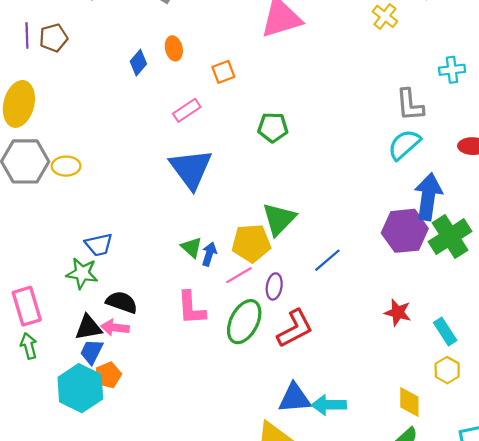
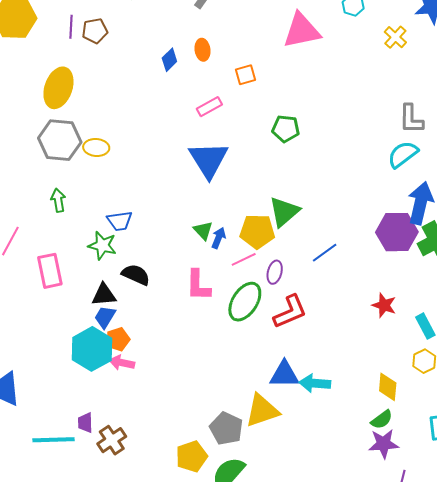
pink arrow: (115, 328) -> (122, 363), moved
green arrow: (29, 346) -> (58, 200), moved

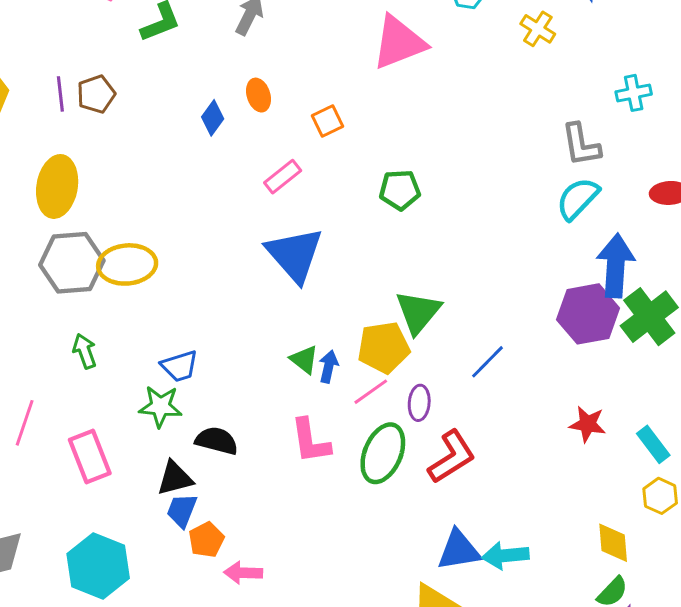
yellow ellipse: (96, 147) -> (127, 264), size x1.5
cyan hexagon: (92, 349) -> (98, 566), moved
pink arrow: (122, 363) -> (243, 573), moved

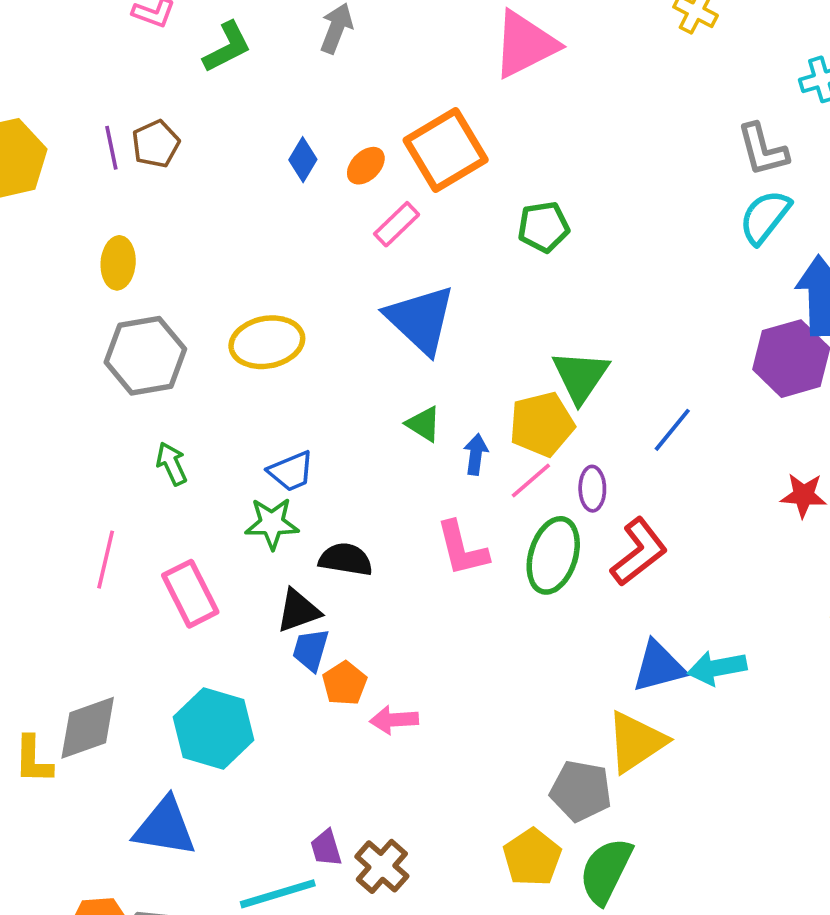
orange ellipse: (259, 95) -> (366, 166), moved, turned 68
orange square: (328, 121) -> (446, 150), size x2.0
yellow ellipse: (57, 186) -> (118, 263), size x0.7
yellow ellipse: (127, 264) -> (267, 342), moved
green triangle: (304, 360) -> (424, 424), moved

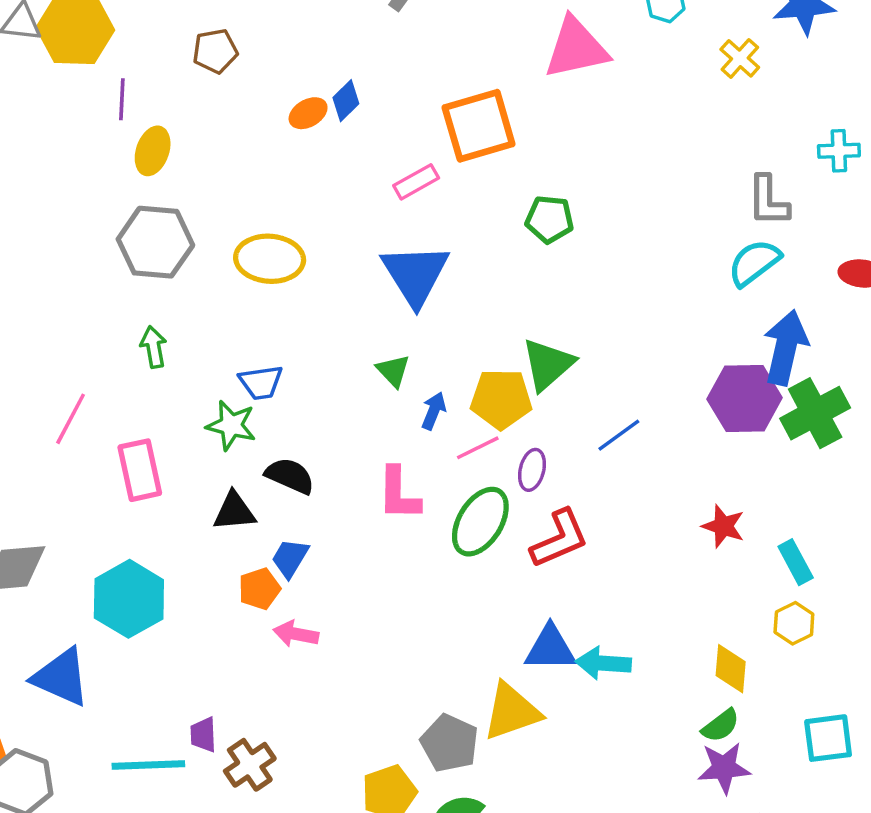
purple line: (111, 148) -> (122, 99), moved
orange ellipse: (366, 166) -> (308, 113), moved
blue trapezoid: (311, 650) -> (290, 558), moved

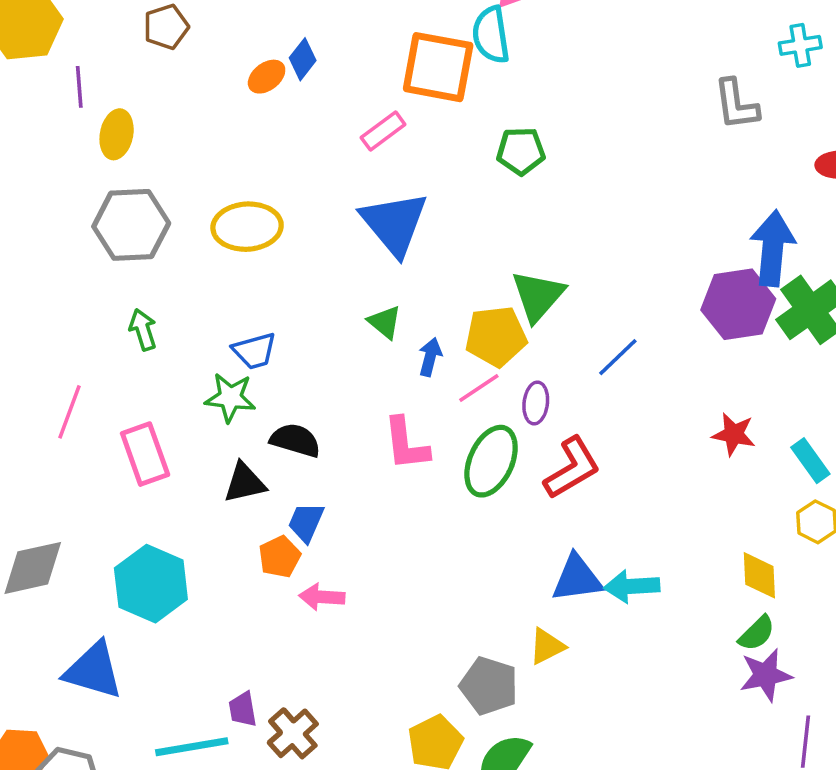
orange square: (479, 126) -> (438, 67), turned 34
cyan semicircle: (754, 263) -> (491, 35), moved, turned -54
yellow triangle: (512, 712) -> (547, 646), size x0.6

